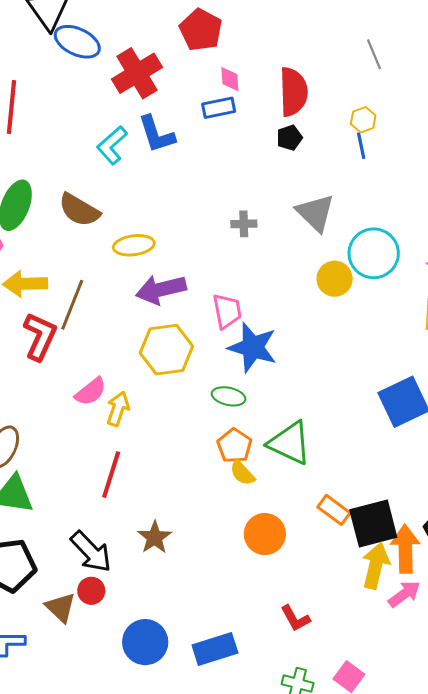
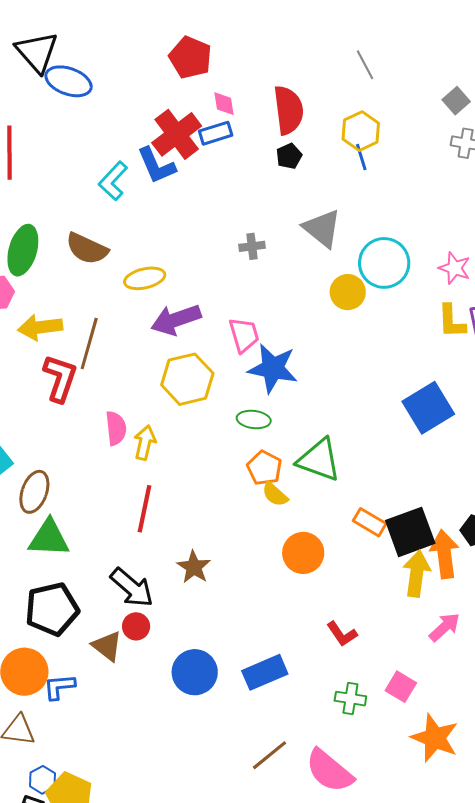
red cross: (137, 73) -> (177, 134), moved
yellow hexagon: (363, 120) -> (361, 131), size x1.5
pink semicircle: (91, 392) -> (116, 428), turned -52
pink arrow: (404, 594) -> (445, 627), moved

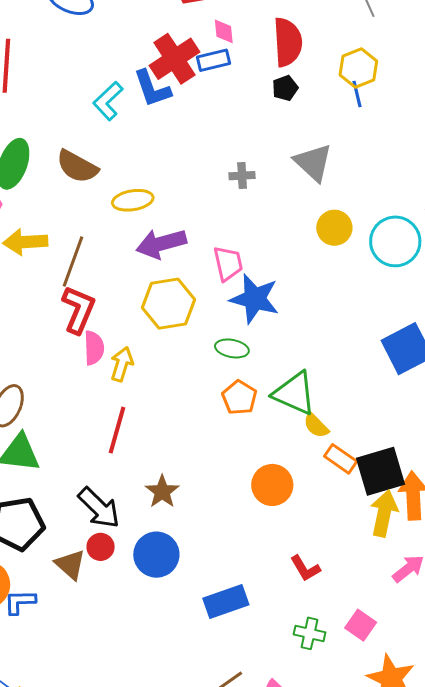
cyan circle: (384, 263) -> (395, 241), moved
red L-shape: (60, 378) -> (78, 310), moved
yellow semicircle: (275, 494) -> (316, 426), moved
blue circle: (195, 672) -> (156, 555), moved

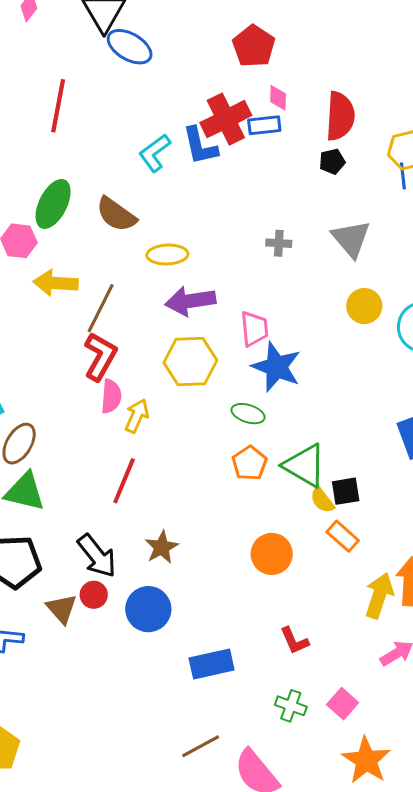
black square: (380, 471) -> (346, 491), moved, size x0.6

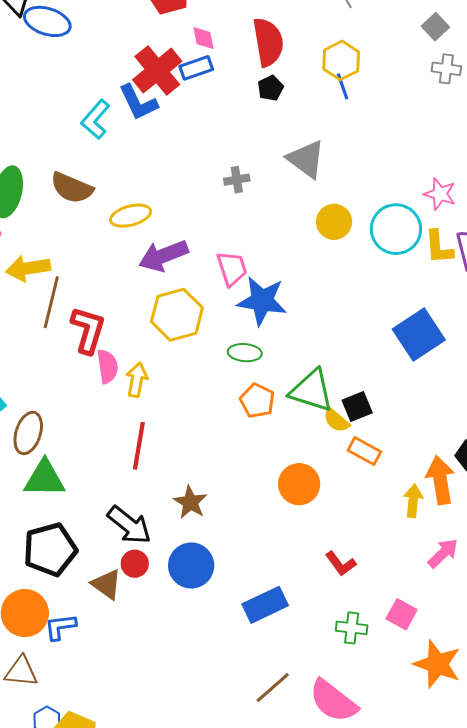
brown line: (101, 308) -> (51, 302), moved
yellow arrow: (379, 596) -> (413, 501), size x0.7

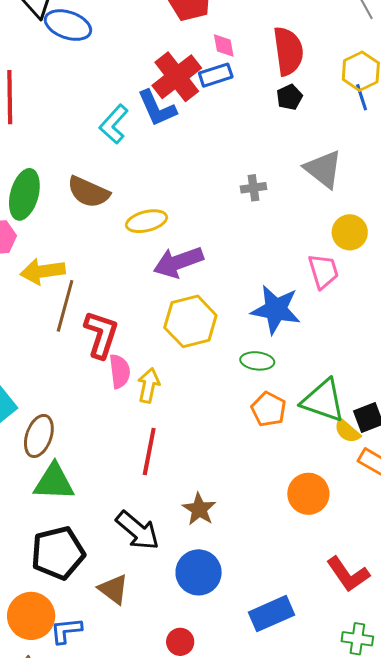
pink trapezoid: (232, 268) -> (323, 271), moved
red circle: (135, 564) -> (180, 642), moved
red L-shape: (341, 564) -> (348, 574), size x1.4

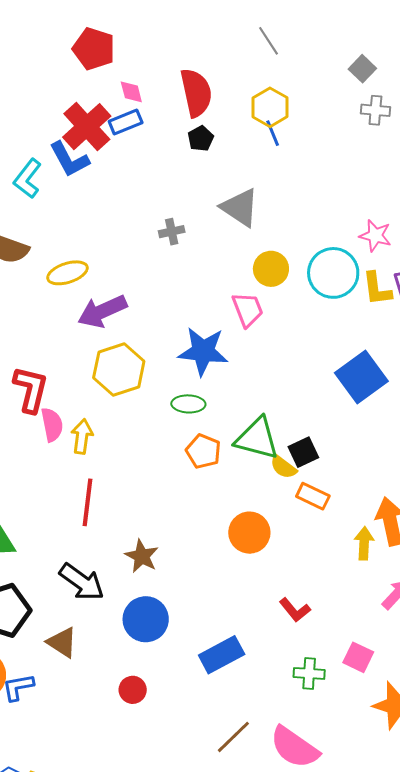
red L-shape: (348, 574) -> (295, 610), size x0.7

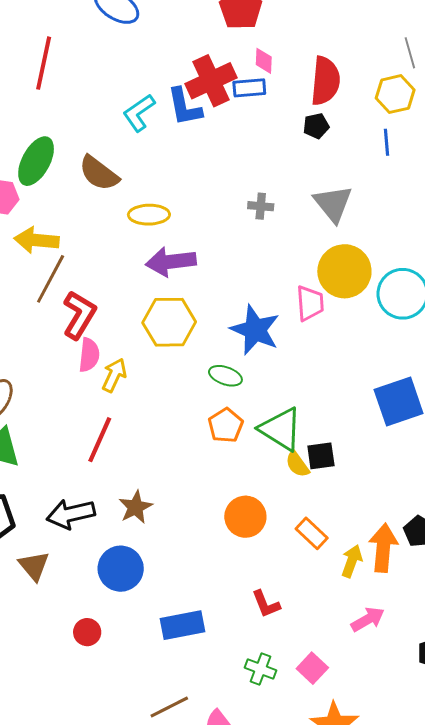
yellow hexagon: (270, 107) -> (395, 94), moved
yellow circle: (271, 269) -> (344, 271), size x1.5
orange rectangle: (313, 496) -> (312, 533), moved
black arrow: (82, 582) -> (71, 514), turned 114

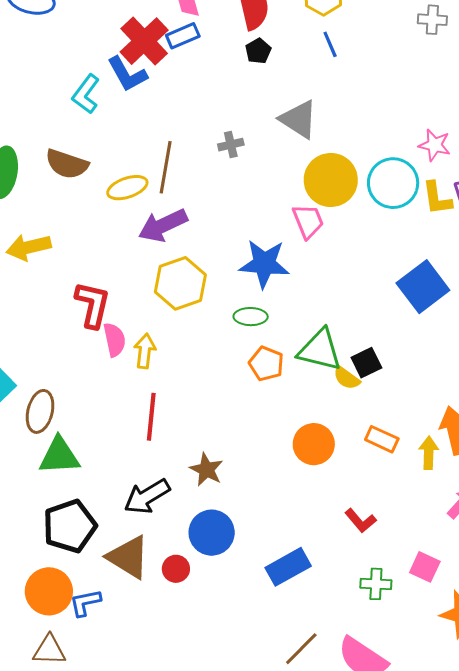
brown line: (51, 279) -> (166, 167), moved
brown triangle: (34, 566) -> (128, 557), size x1.4
red circle: (87, 632) -> (176, 569), moved

